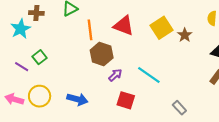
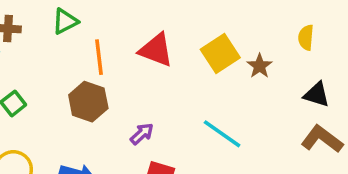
brown hexagon: (102, 54) -> (88, 102), moved
cyan line: (149, 75) -> (222, 134), moved

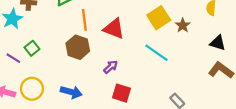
red triangle: (156, 50) -> (114, 29), moved
cyan line: (222, 134) -> (157, 53), moved

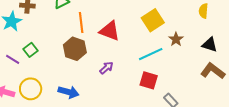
brown star: (183, 25) -> (176, 39), moved
cyan line: (157, 53) -> (151, 54), turned -60
red square: (122, 93) -> (149, 80), moved

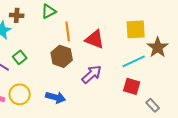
yellow square: (153, 20) -> (136, 29), turned 30
brown star: (176, 39) -> (158, 47), size x1.5
purple arrow: (106, 68) -> (92, 74), size x1.5

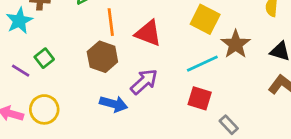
yellow square: (136, 29) -> (205, 19), turned 30
blue arrow: (56, 97) -> (114, 104), moved

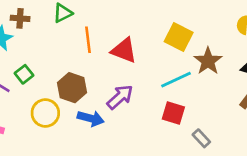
brown hexagon: (102, 57) -> (72, 88), moved
yellow circle: (44, 109) -> (45, 113), moved

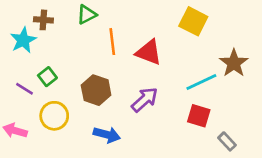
yellow square: (179, 37) -> (193, 21), moved
yellow circle: (45, 113) -> (54, 116), moved
blue arrow: (91, 118) -> (107, 135), moved

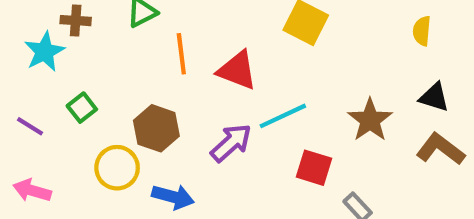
brown star: (234, 63) -> (370, 120), moved
cyan line: (201, 82) -> (283, 116), moved
purple line: (24, 89) -> (30, 126), moved
yellow circle: (54, 116) -> (117, 168), moved

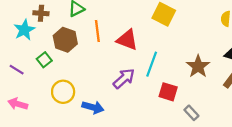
cyan line: (283, 116) -> (152, 64), turned -45
brown hexagon: (156, 128) -> (65, 40), moved

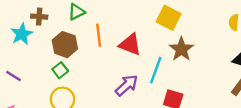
green square: (44, 60) -> (60, 70), moved
brown star: (198, 66) -> (181, 49), moved

